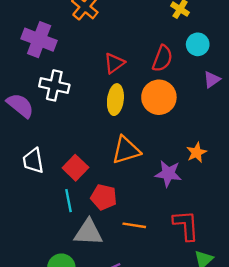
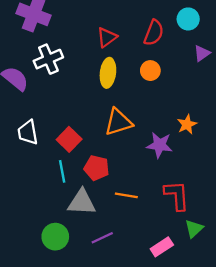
white cross: (54, 85) -> (48, 59), turned -36
orange circle: (159, 97) -> (150, 71), size x0.6

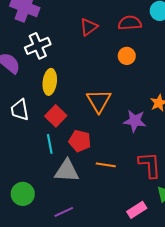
red semicircle: (154, 33) -> (130, 23), turned -115
yellow ellipse: (108, 73) -> (50, 82), moved
orange triangle: (118, 122) -> (99, 101), turned -44
green circle: (55, 237) -> (23, 194), moved
purple line: (102, 238) -> (64, 212), moved

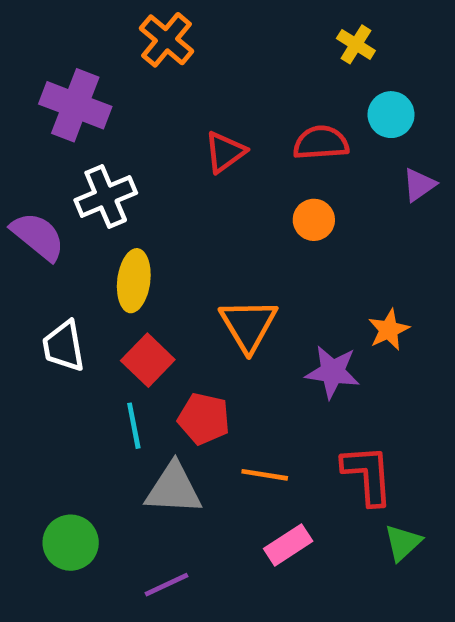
pink rectangle: (137, 210) -> (288, 545), moved

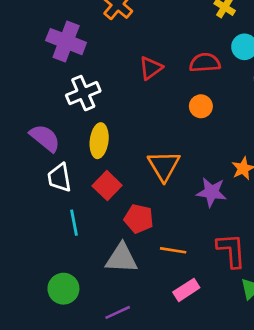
purple semicircle: (38, 236) -> (45, 138), moved
cyan line: (134, 426) -> (74, 223), moved

